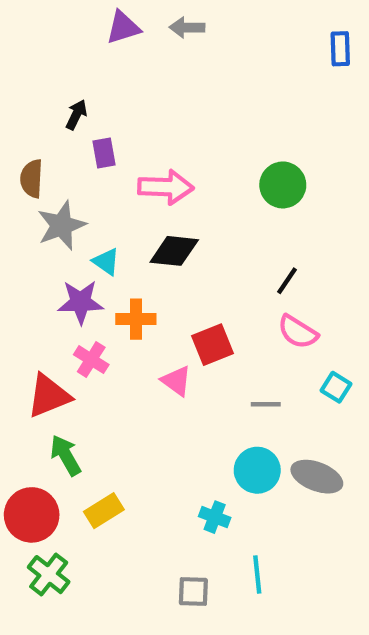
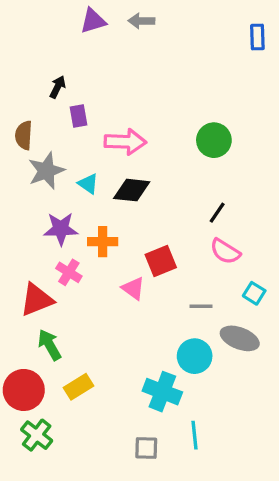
cyan triangle: (106, 262) -> (88, 184), moved
gray ellipse: (317, 477) -> (240, 338), moved
cyan cross: (215, 517) -> (162, 392), size x1.6

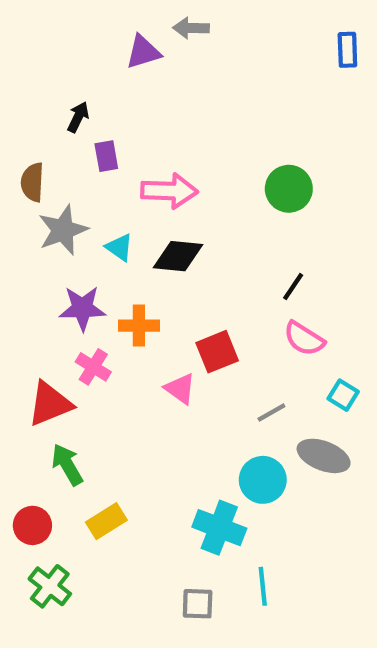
purple triangle: (93, 21) -> (143, 52), moved
gray line: (201, 306) -> (271, 413), turned -30
red circle: (24, 390) -> (32, 525), size x0.7

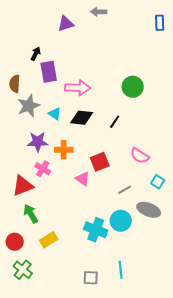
gray arrow: (191, 28) -> (99, 12), moved
purple rectangle: (106, 156) -> (49, 72), size x1.5
black line: (293, 287) -> (115, 122), moved
cyan cross: (219, 528) -> (96, 230), moved

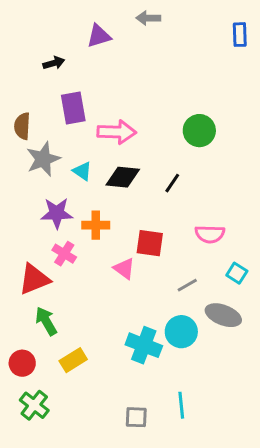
black arrow: (36, 54) -> (54, 63), moved, turned 48
pink semicircle: (140, 156) -> (210, 234), turned -30
red square: (100, 162) -> (150, 243), turned 30

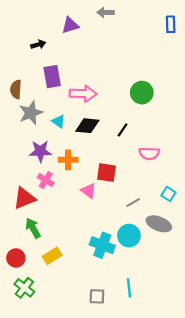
pink semicircle: (210, 234) -> (149, 153), moved

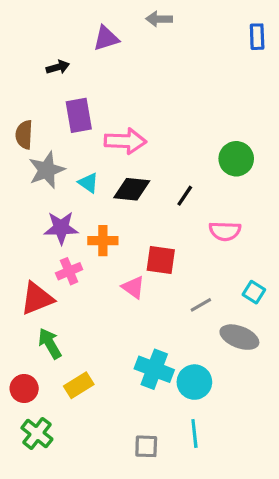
green circle: (142, 93) -> (236, 159), moved
pink cross: (46, 180) -> (69, 271), turned 35
cyan circle: (129, 236) -> (194, 382), moved

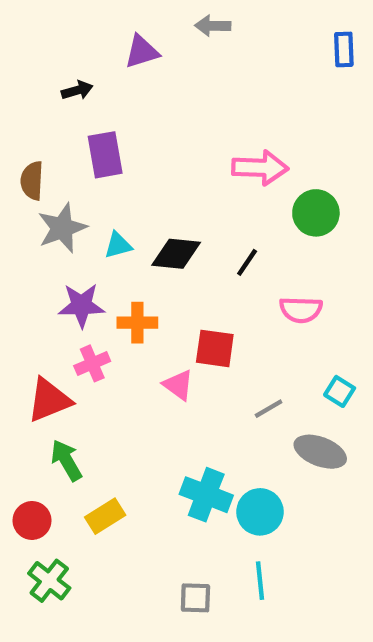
pink arrow: (125, 141) -> (260, 168), moved
cyan triangle: (88, 183) -> (118, 245), turned -50

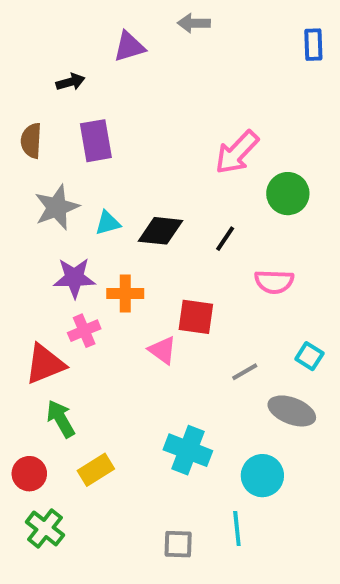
pink arrow: (260, 168) -> (237, 152), turned 132
brown semicircle: (32, 181) -> (31, 141), moved
cyan circle: (260, 512) -> (262, 476), moved

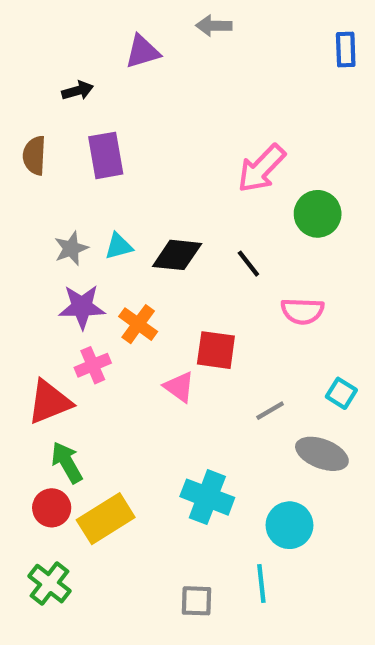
gray star: (57, 207) -> (71, 248), moved, size x0.7
black line: (225, 239) -> (248, 264), turned -72
orange cross: (125, 293) -> (138, 324), turned 36
yellow rectangle: (96, 470) -> (106, 519), size x1.4
red circle: (29, 474) -> (52, 508), moved

